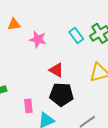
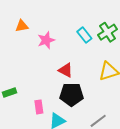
pink star: (38, 39) -> (46, 40), turned -30

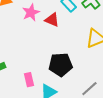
red triangle: (66, 70) -> (52, 20), moved

